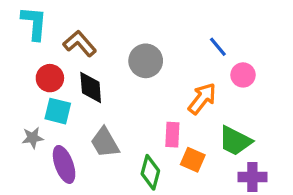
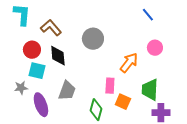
blue line: (218, 47) -> (148, 15), moved
green trapezoid: (235, 141) -> (150, 90), turned 65
gray trapezoid: (105, 142) -> (67, 91), turned -130

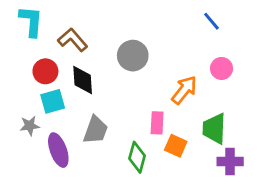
cyan square: (37, 71) -> (53, 101), turned -30

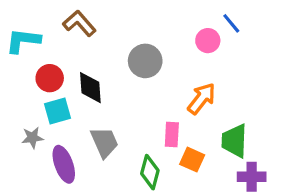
cyan L-shape: (31, 21) -> (23, 41), moved, turned -88
brown L-shape: (73, 40) -> (79, 23), moved
pink circle: (221, 68) -> (208, 41), moved
gray trapezoid: (96, 130) -> (104, 142), turned -44

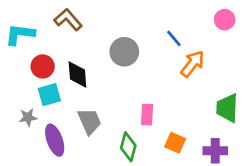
blue line: (231, 23) -> (174, 38), moved
pink circle: (208, 41) -> (225, 20), moved
orange arrow: (202, 99) -> (193, 64), moved
green trapezoid: (234, 141) -> (227, 108), moved
orange square: (192, 160) -> (175, 143), moved

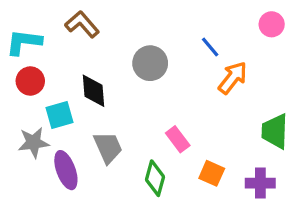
red circle: (43, 66) -> (30, 81), moved
pink rectangle: (147, 115) -> (178, 139), turned -40
gray star: (28, 117) -> (34, 143), size x1.4

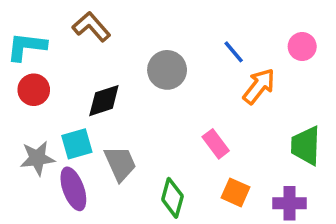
pink circle: (272, 24) -> (302, 47), moved
black diamond: (93, 91) -> (104, 101), turned 76
cyan square: (59, 115) -> (77, 144), moved
pink rectangle: (178, 139) -> (216, 144), moved

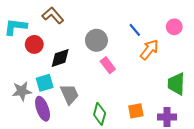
red circle: (34, 90) -> (34, 44), moved
pink rectangle: (216, 144) -> (108, 65), moved
orange square: (236, 192) -> (136, 111), turned -35

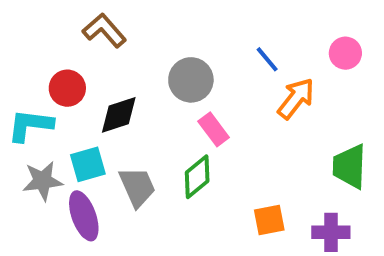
cyan L-shape: (16, 27) -> (30, 125), moved
green diamond: (100, 114) -> (197, 177), moved, turned 35

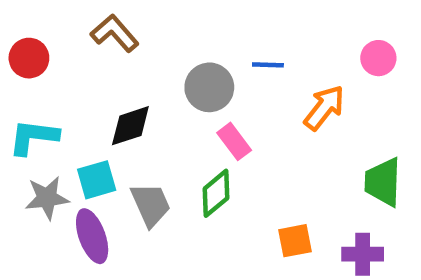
blue line: (267, 59) -> (268, 65), moved, turned -48
red circle: (67, 88) -> (29, 58), moved

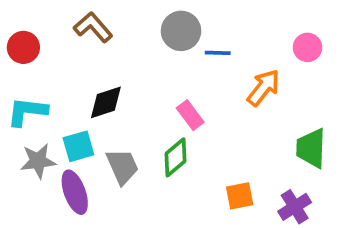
gray circle: (209, 87) -> (181, 31), moved
purple cross: (363, 254) -> (295, 207), turned -32

